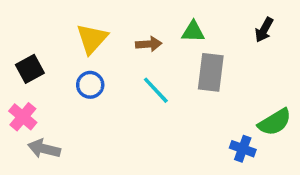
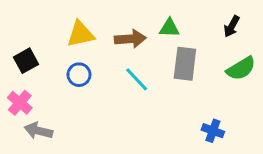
yellow triangle: (92, 39) -> (81, 34), turned 36
brown arrow: (149, 44) -> (130, 39), size x1.4
green semicircle: (275, 122) -> (241, 68), moved

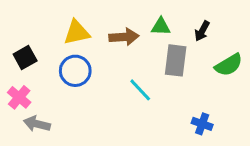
black arrow: (232, 26) -> (202, 31), moved
blue circle: (79, 75) -> (75, 71), size x1.4
cyan line: (137, 79) -> (140, 90), moved

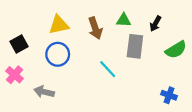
brown arrow: (124, 37) -> (95, 28), turned 75
gray arrow: (37, 124) -> (44, 92), moved
blue cross: (202, 124) -> (169, 95), moved

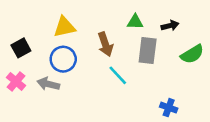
black arrow: (155, 24) -> (170, 26), turned -133
brown arrow: (95, 28) -> (105, 44), moved
gray arrow: (44, 92) -> (48, 84), moved
blue cross: (169, 95) -> (169, 108), moved

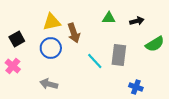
brown arrow: (105, 44) -> (74, 33), moved
gray rectangle: (148, 50) -> (119, 55), moved
gray arrow: (48, 84) -> (49, 84), moved

